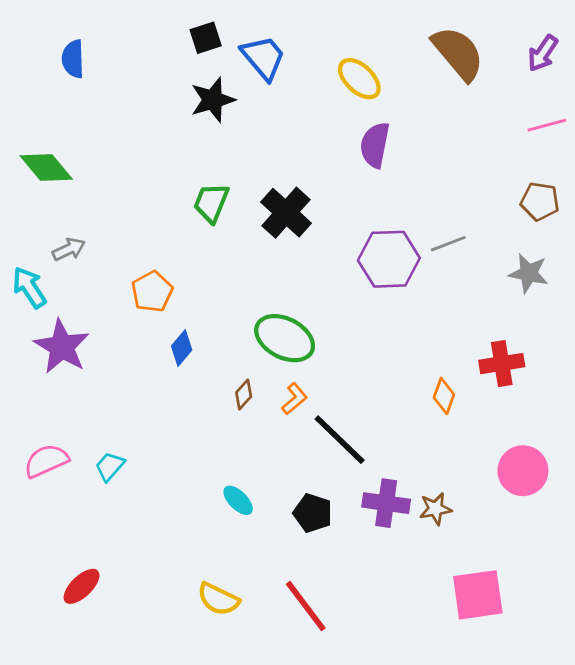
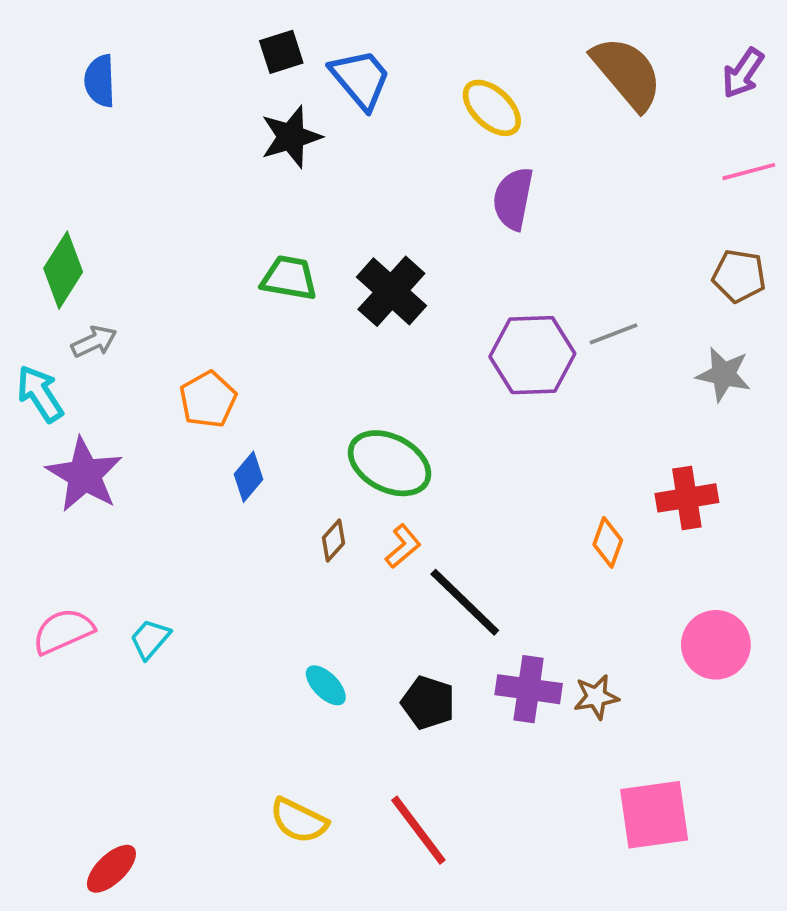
green diamond: (46, 168) -> (63, 270), moved, turned 72
green trapezoid: (211, 203) -> (289, 278), turned 78
red ellipse: (82, 586) -> (111, 869), moved

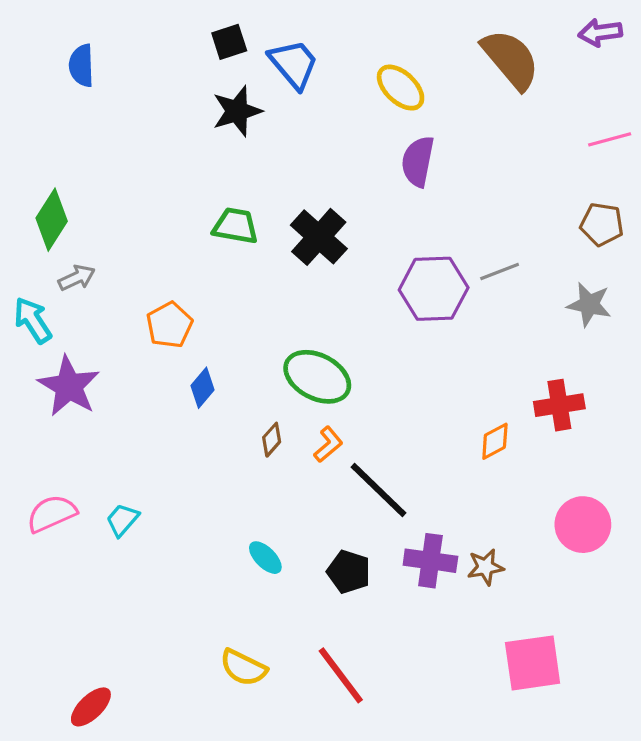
purple arrow: (743, 73) -> (600, 33), moved, turned 48
orange diamond: (608, 542) -> (495, 441), turned 42

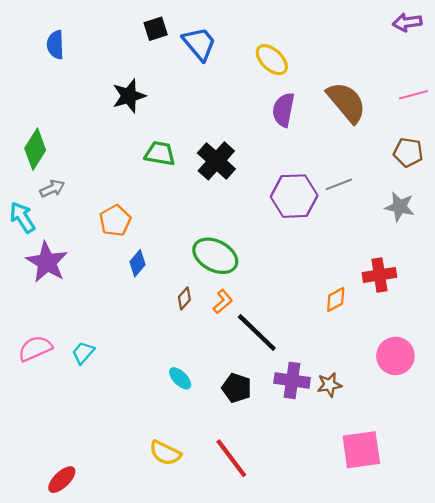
brown semicircle: (511, 59) -> (346, 102), moved
black star: (237, 111) -> (129, 96), moved

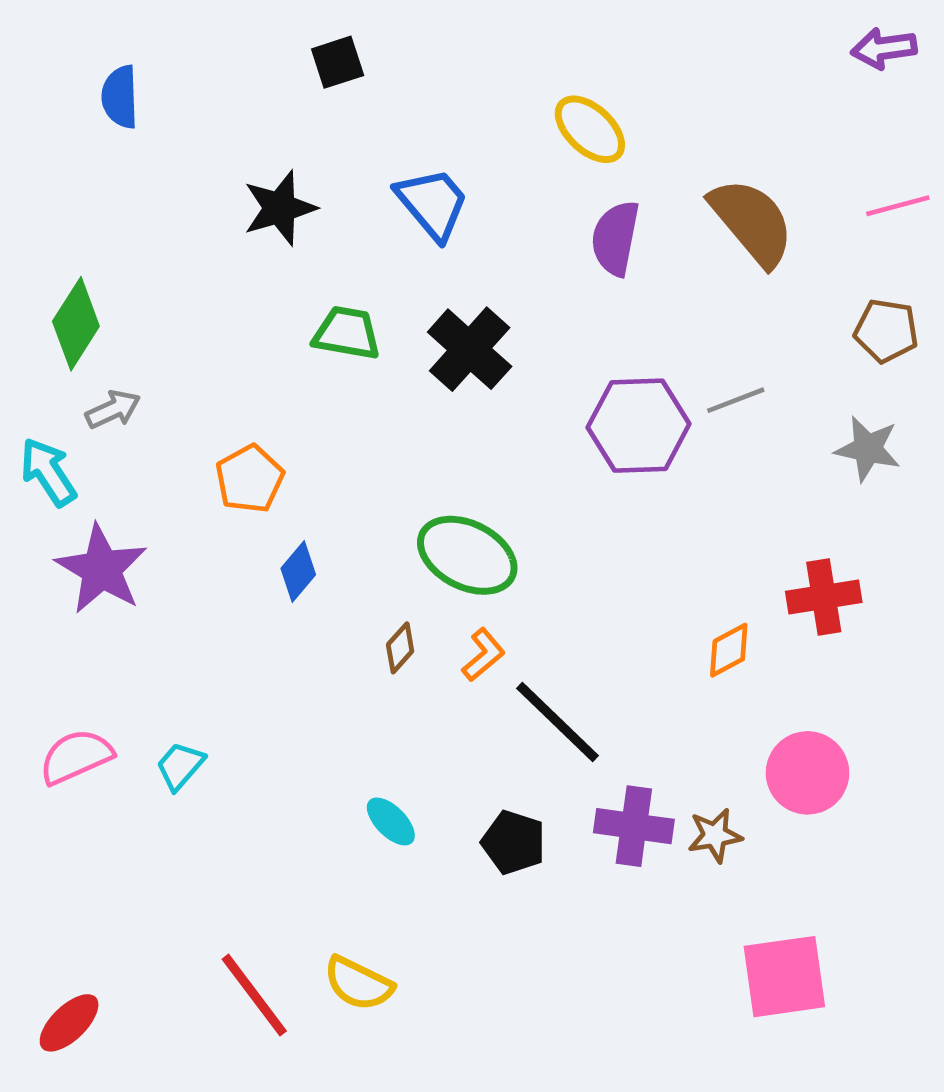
blue trapezoid: (199, 44) -> (432, 203), moved
pink circle: (395, 356) -> (808, 773), moved
red line: (231, 458) -> (254, 995), moved
red ellipse: (62, 480) -> (69, 1023), moved

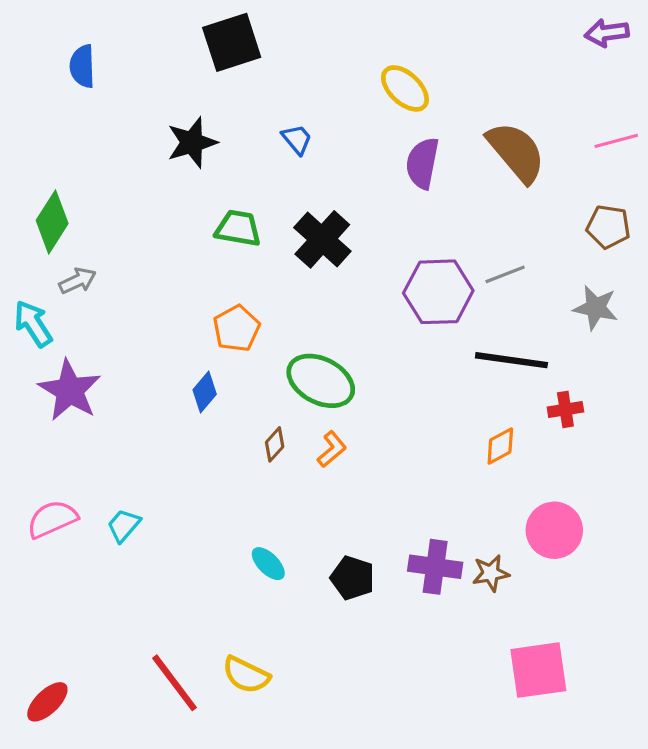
black square: (338, 62) -> (232, 42), size x1.6
blue trapezoid: (432, 203) -> (297, 139), size x0.6
orange pentagon: (250, 479) -> (236, 328), moved
red cross: (824, 597) -> (565, 409), size x0.7
black line: (557, 722) -> (511, 360), moved, turned -36

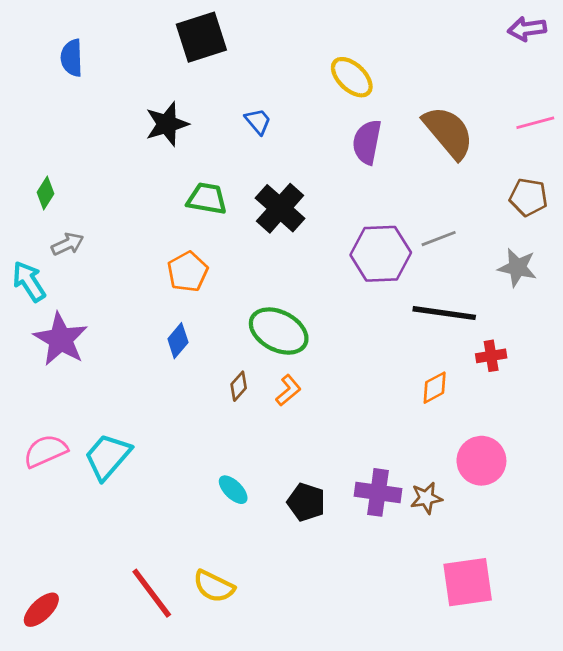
green diamond: (52, 222) -> (45, 193), size x0.6
orange pentagon: (236, 328) -> (188, 272), moved
cyan trapezoid: (124, 525) -> (108, 457), size x1.6

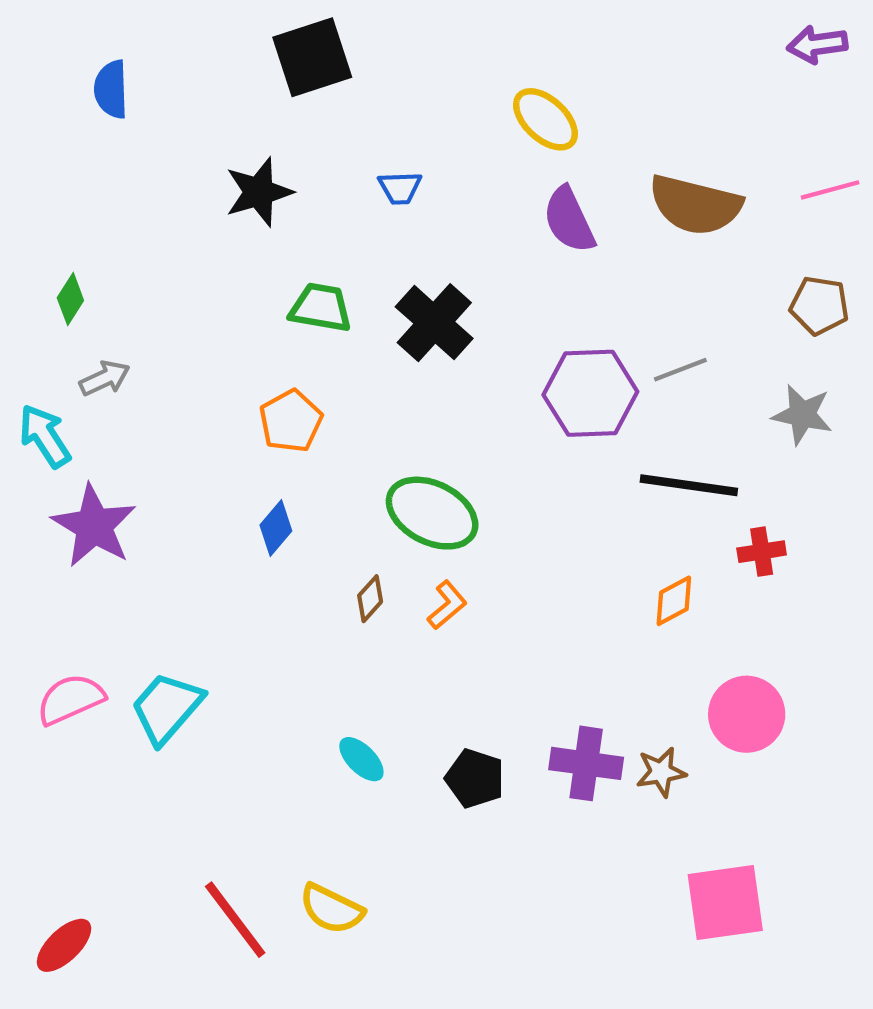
blue trapezoid: (258, 121) -> (400, 188), turned 128
brown semicircle: (448, 132) -> (695, 205), turned 144
purple semicircle: (367, 142) -> (569, 220), turned -36

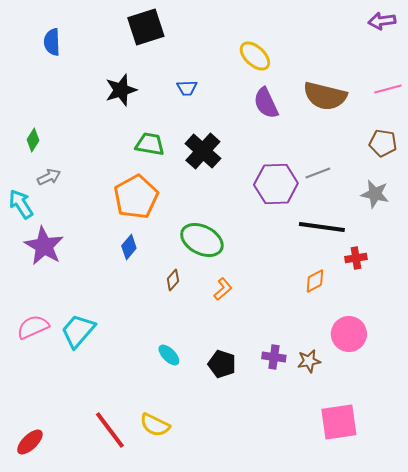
orange pentagon: (291, 421) -> (136, 197), size x1.5
orange L-shape: (447, 605) -> (223, 289), moved
purple cross: (586, 763) -> (274, 357), size x0.7

